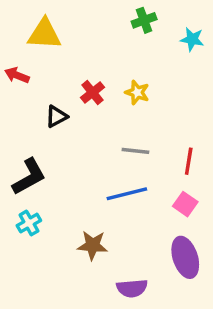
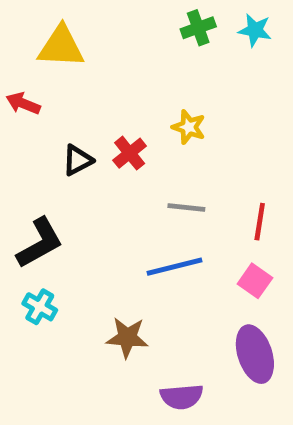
cyan star: (192, 39) -> (255, 30), moved
red cross: (93, 92) -> (130, 153), moved
cyan cross: (29, 223) -> (40, 307), turned -30

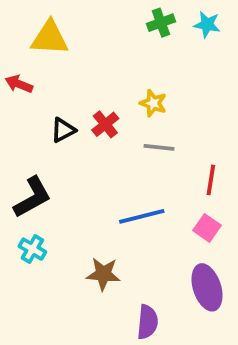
gray line: (186, 207) -> (159, 147), moved
purple semicircle: (182, 397) -> (147, 322), turned -80

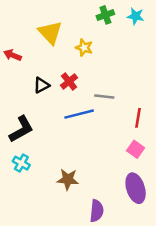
yellow triangle: (50, 38) -> (50, 33), moved, turned 44
yellow star: (153, 103) -> (84, 48), moved
blue line: (142, 216) -> (79, 114), moved

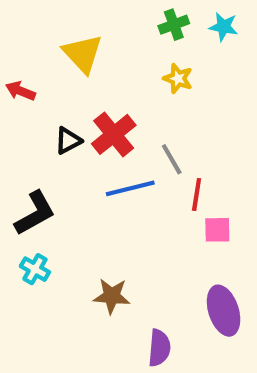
yellow star: (84, 48) -> (178, 78), moved
red cross: (69, 81) -> (114, 134), size x1.5
gray line: (104, 97) -> (172, 159), turned 54
red line: (138, 118) -> (197, 195), moved
pink square: (136, 149) -> (217, 230), moved, turned -36

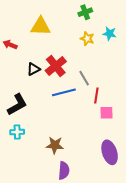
cyan star: (224, 27) -> (110, 34), moved
yellow triangle: (83, 54) -> (41, 26), turned -45
cyan cross: (35, 269) -> (17, 132), turned -32
purple semicircle: (159, 348) -> (64, 171), moved

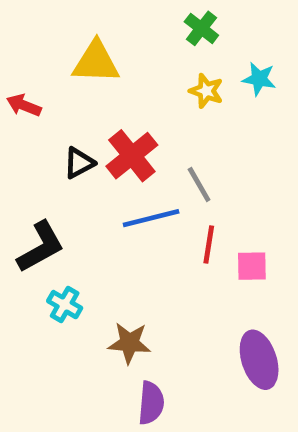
green cross: (85, 12) -> (201, 28), turned -32
red line: (96, 95) -> (209, 245), moved
cyan cross: (17, 132) -> (65, 305), moved, turned 32

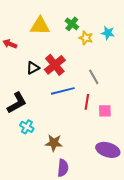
green cross: (201, 28) -> (72, 24), moved
gray line: (199, 185) -> (94, 77), moved
purple ellipse: (259, 360) -> (108, 150), turned -55

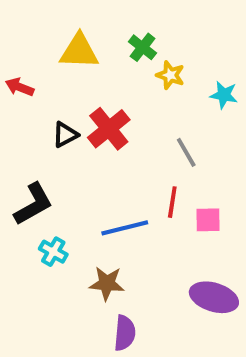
cyan star: (108, 33) -> (224, 95), moved
blue line: (63, 91) -> (125, 228), moved

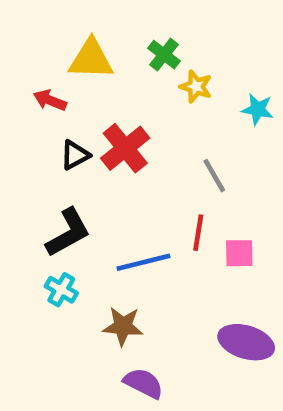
red arrow: (20, 87) -> (50, 100), moved
black L-shape: (33, 204) -> (68, 233), moved
purple semicircle: (125, 333) -> (143, 383), turned -68

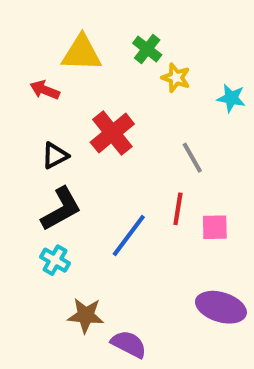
black triangle: (75, 155) -> (55, 156), moved
blue line: (143, 262) -> (129, 235), turned -39
brown star: (123, 326) -> (86, 315), moved

